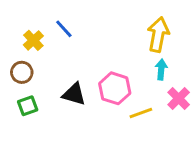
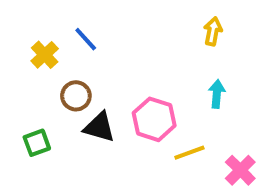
yellow arrow: (158, 35) -> (213, 31), moved, size x0.6
brown circle: (22, 72) -> (76, 96), moved
pink cross: (179, 98) -> (240, 170), moved

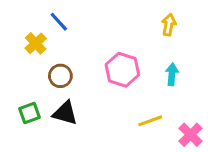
blue line: (86, 39) -> (59, 22), moved
pink hexagon: (154, 119) -> (122, 70), moved
black triangle: (99, 127) -> (65, 113), moved

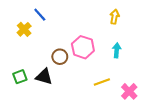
brown circle: (60, 76) -> (60, 57), moved

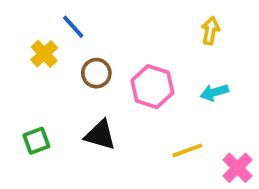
cyan arrow: (117, 50) -> (214, 92), turned -112
brown circle: (60, 57) -> (96, 73), moved
black triangle: (44, 77) -> (100, 135), moved

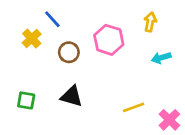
pink hexagon: (152, 87) -> (109, 40), moved
cyan arrow: (214, 92) -> (161, 58), moved
green square: (36, 141) -> (26, 100), turned 30

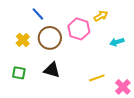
yellow arrow: (150, 22) -> (101, 16), moved, turned 48
yellow cross: (32, 38) -> (23, 40), moved
brown circle: (69, 52) -> (50, 38), size x1.5

